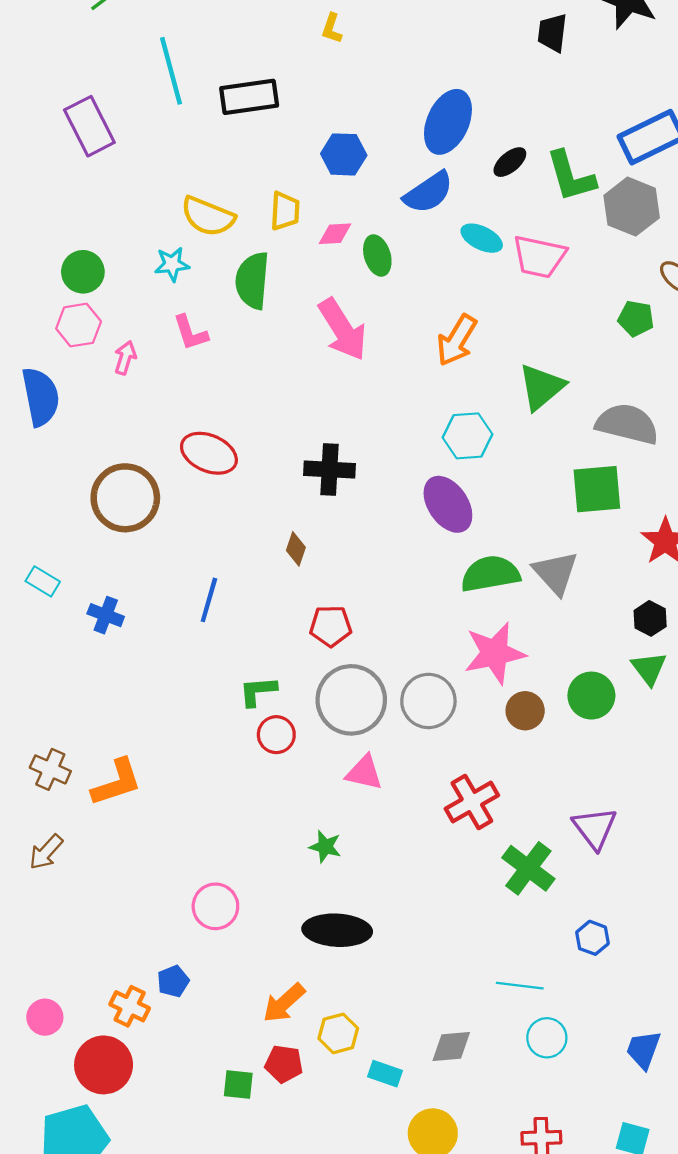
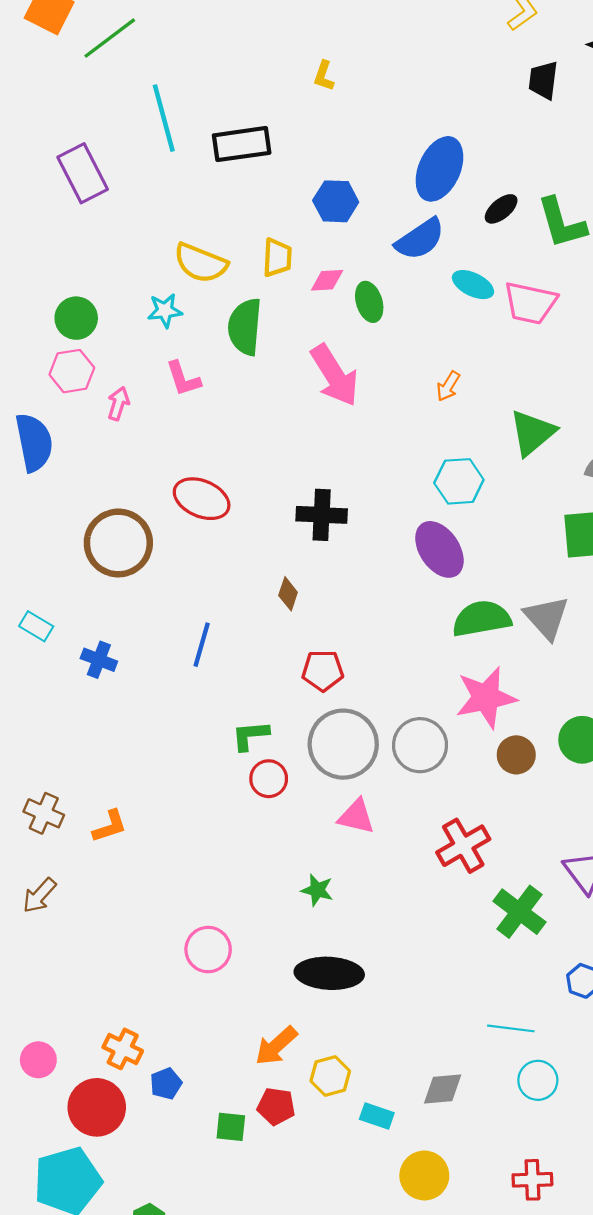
orange arrow: (457, 340) -> (448, 386), size x0.6
orange L-shape: (117, 782) -> (110, 826), size x0.7
blue pentagon: (173, 981) -> (166, 1084), moved

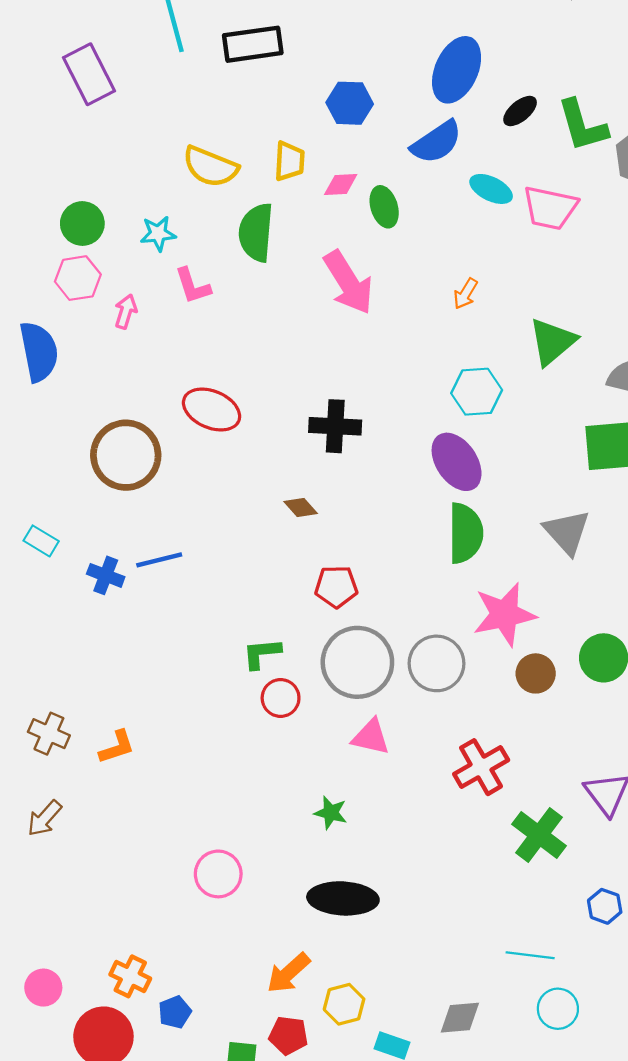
cyan star: (165, 311) -> (158, 234), moved
brown diamond: (288, 594) -> (301, 508), turned -60
green semicircle: (482, 619) -> (465, 533), moved, turned 100
blue line: (202, 645) -> (159, 560), moved, turned 60

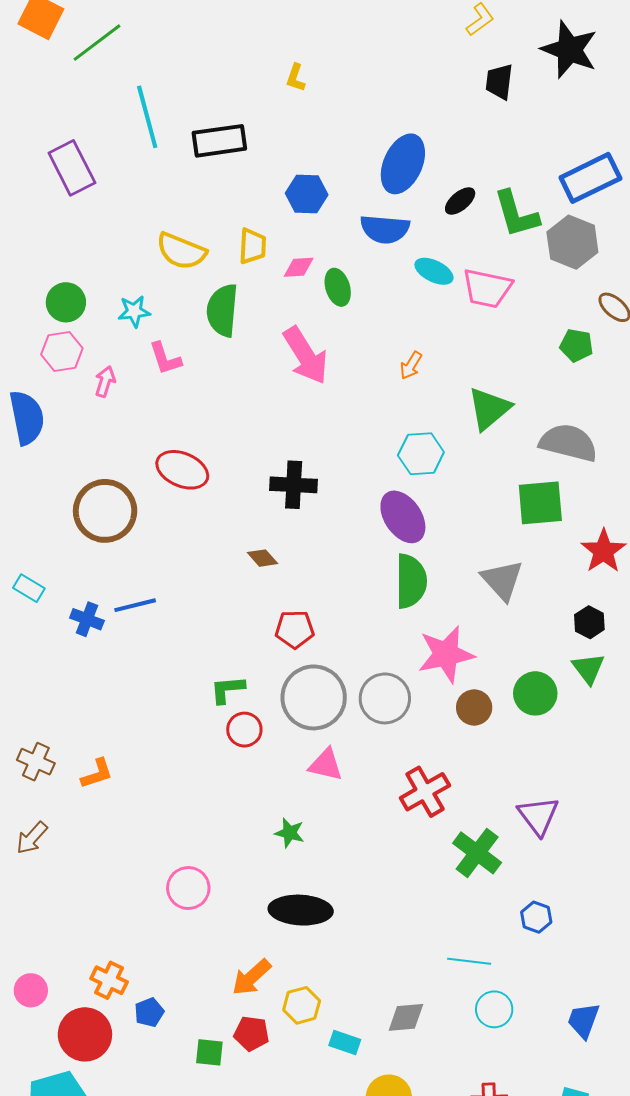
blue semicircle: (437, 142) -> (385, 229), turned 39

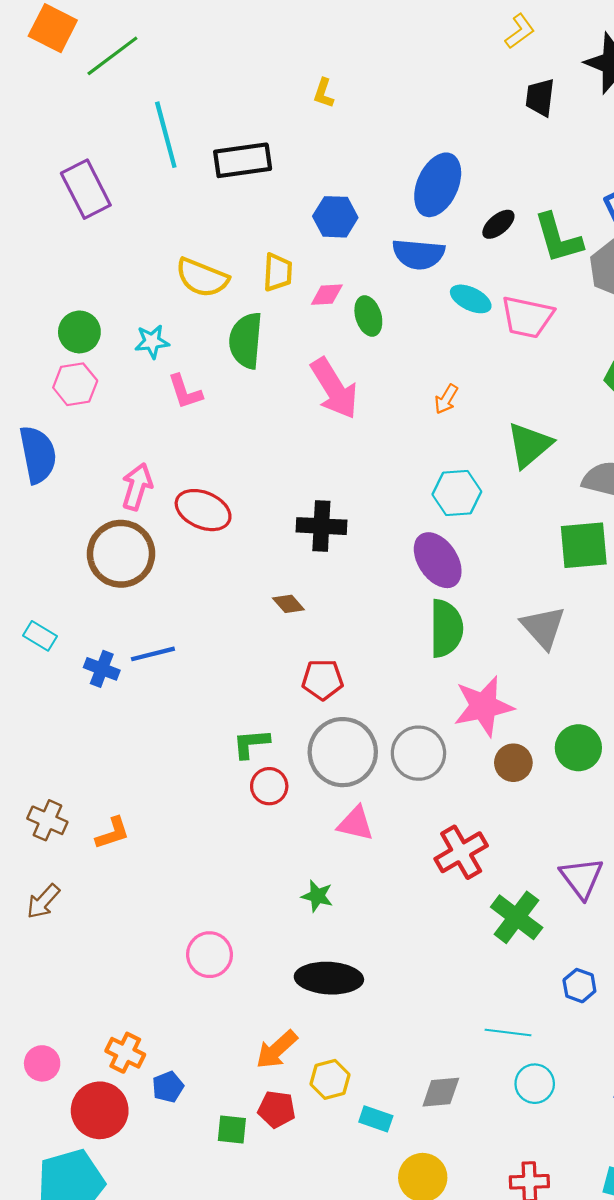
pink arrow: (105, 382) -> (137, 487), moved, size x1.4

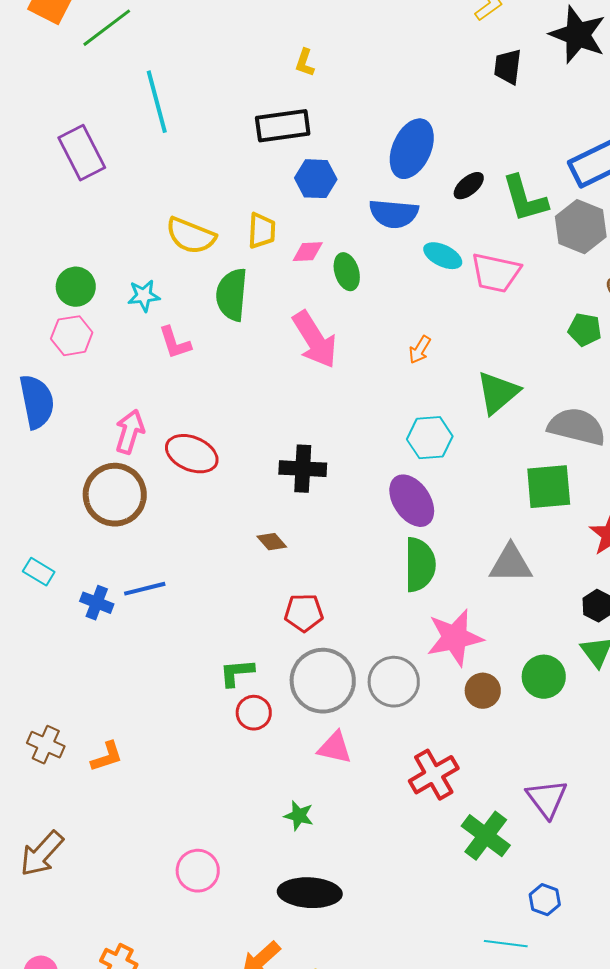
black rectangle: (243, 160) -> (283, 126), moved
gray triangle: (543, 627) -> (511, 564), turned -48
brown arrow: (43, 901) -> (42, 854), moved, size x1.4
cyan line: (508, 1032) -> (506, 944), moved

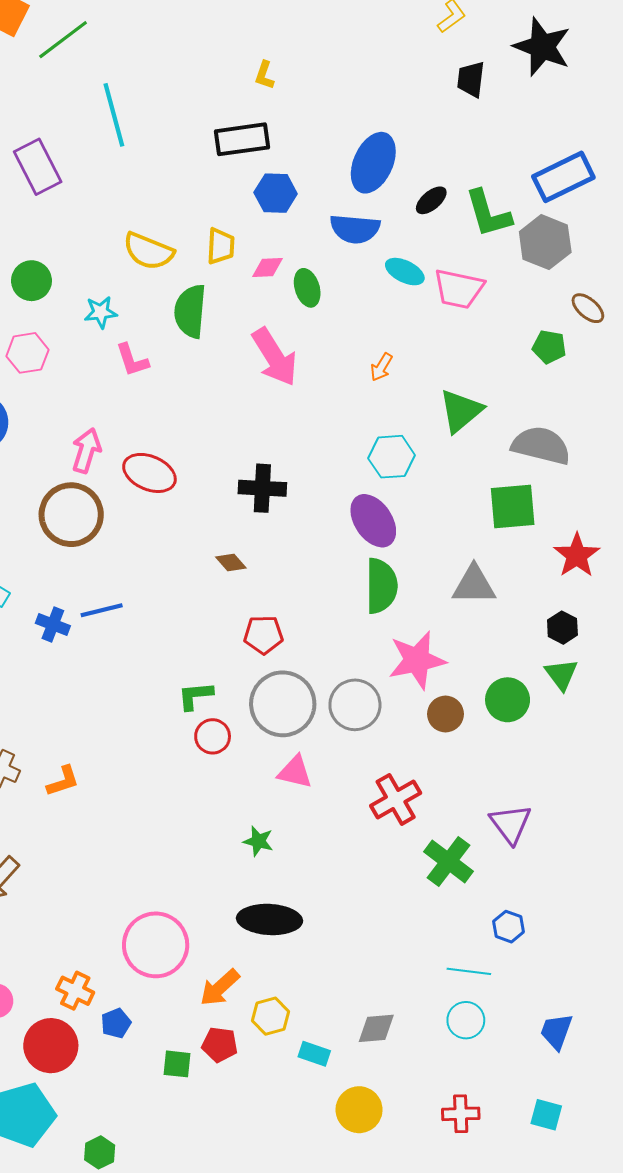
green circle: (76, 287) -> (31, 281), moved
pink circle: (198, 871) -> (156, 945), moved, size x1.5

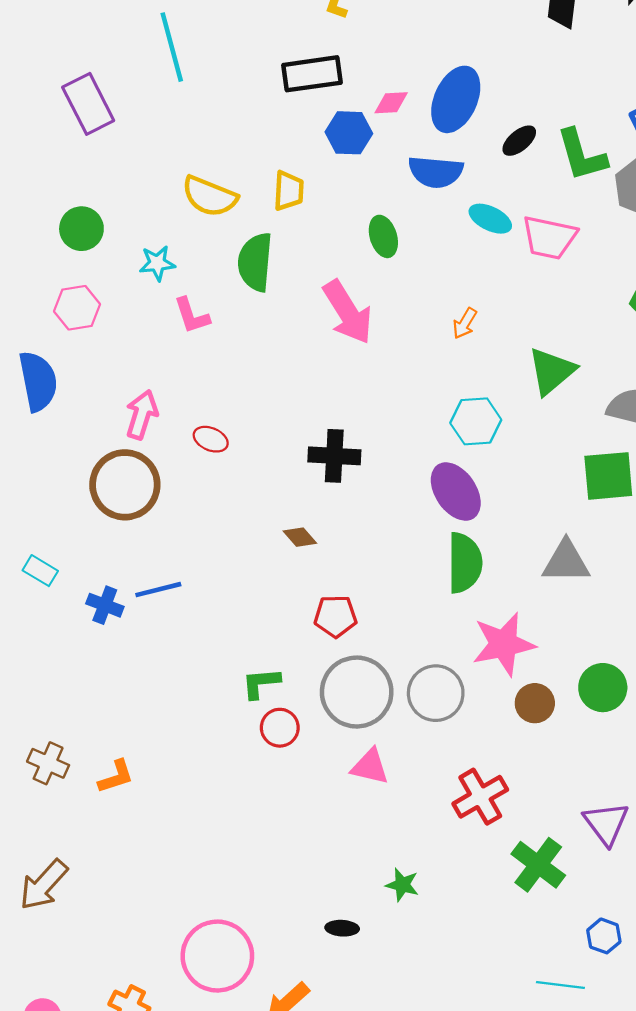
pink diamond: (267, 267) -> (391, 103), moved
red ellipse: (149, 473) -> (211, 439), size x0.6
green star: (258, 841) -> (402, 885), moved
black ellipse: (270, 919) -> (342, 928), size x0.5

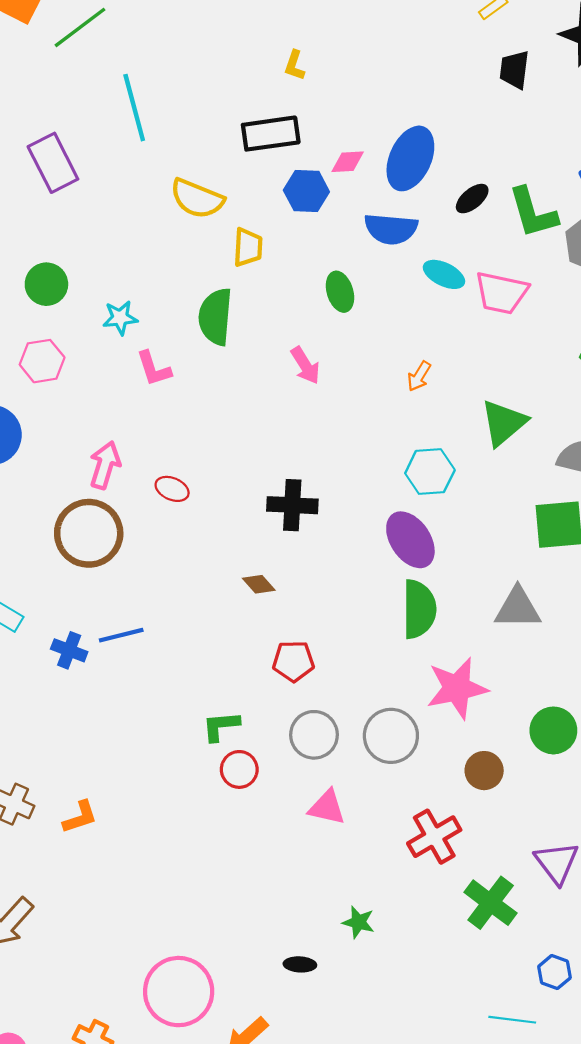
yellow semicircle: (210, 196) -> (197, 199), moved
pink arrow: (348, 312) -> (305, 365), size x0.6
gray circle: (357, 692) -> (314, 735), size x0.7
brown circle: (535, 703) -> (484, 771), moved

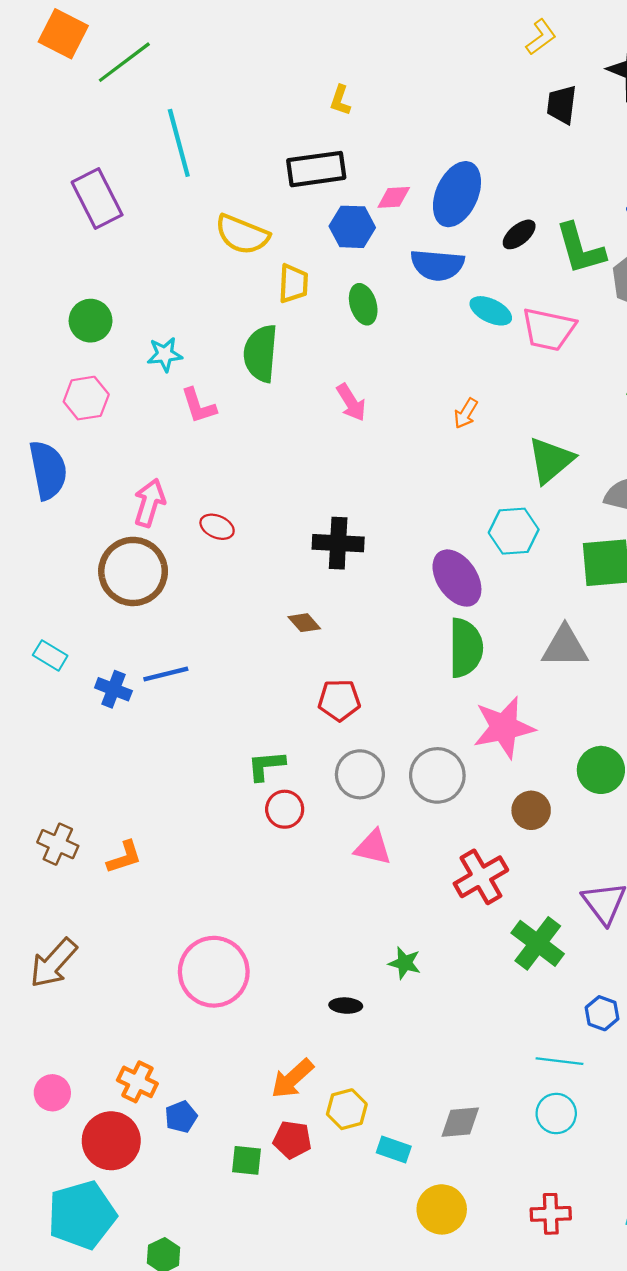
green ellipse: (340, 292) -> (363, 304), moved
cyan hexagon: (430, 472) -> (514, 531), moved
pink circle: (179, 992) -> (214, 972), moved

